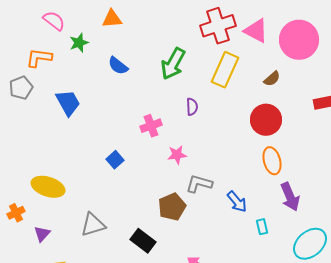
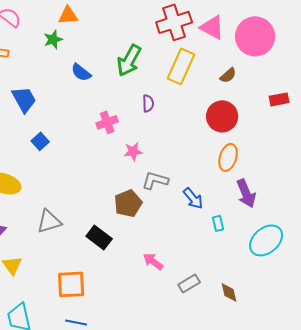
green star: (79, 43) -> (53, 39), moved
blue semicircle: (118, 66) -> (81, 72), moved
blue square: (115, 160) -> (40, 141), moved
orange ellipse: (272, 161) -> (228, 157), turned 32

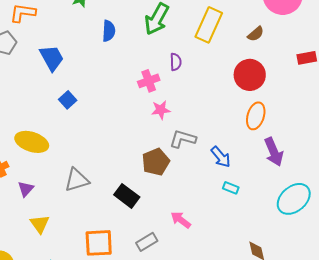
blue semicircle: (81, 72) -> (109, 31), turned -125
pink cross: (107, 122) -> (149, 81), moved
cyan rectangle: (218, 223) -> (231, 188), moved, turned -56
gray rectangle: (189, 283) -> (147, 242), moved

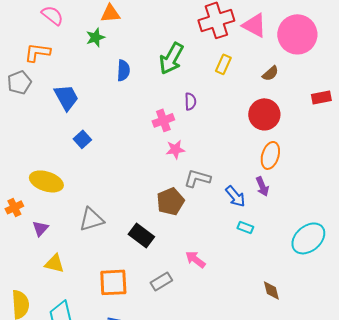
yellow rectangle: (209, 25) -> (223, 64), size x0.6
purple arrow: (274, 152) -> (262, 186), moved, size x0.7
yellow triangle: (40, 224) -> (54, 263), turned -40

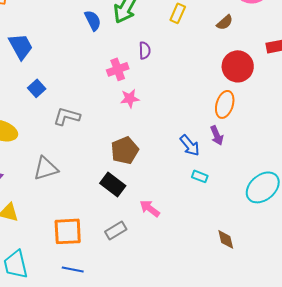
blue semicircle: (123, 70) -> (93, 20), moved, turned -30
red circle: (264, 114) -> (238, 66), moved
gray L-shape: (197, 178) -> (67, 116), moved
black rectangle: (141, 235) -> (113, 184), moved

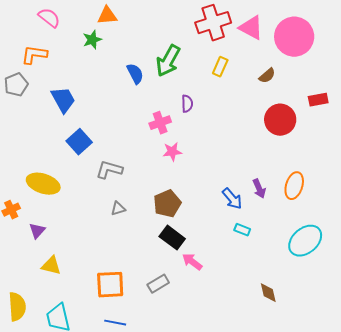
blue square: (37, 88) -> (79, 142), size x1.4
orange ellipse: (225, 104) -> (294, 186), moved
gray triangle: (46, 168) -> (118, 209), moved, size x0.6
black rectangle: (113, 184) -> (172, 238), moved

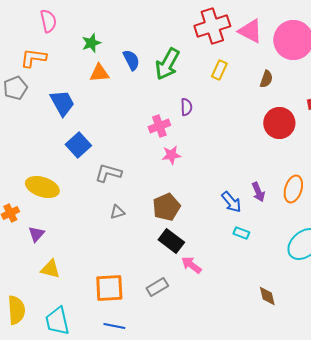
orange triangle: (107, 16) -> (99, 73), moved
pink semicircle: (49, 18) -> (48, 21), turned 40
blue semicircle: (135, 74) -> (131, 60), moved
brown semicircle: (267, 76) -> (266, 79), turned -30

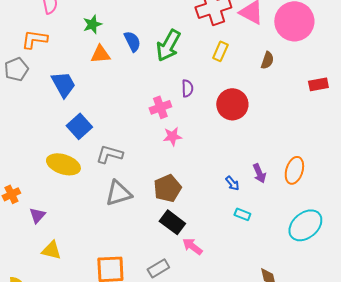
red circle: (279, 123) -> (232, 104), moved
yellow ellipse: (42, 187) -> (63, 164), moved
blue arrow: (231, 202) -> (232, 183), size x0.7
gray triangle: (117, 212) -> (118, 193), size x1.8

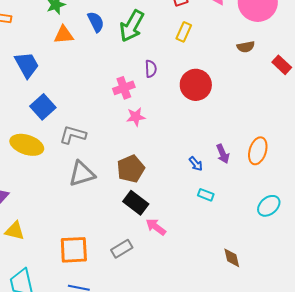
brown semicircle: (267, 60) -> (246, 47), moved, turned 60
red rectangle: (318, 84) -> (282, 65), turned 54
cyan ellipse: (305, 225) -> (269, 206), size x0.7

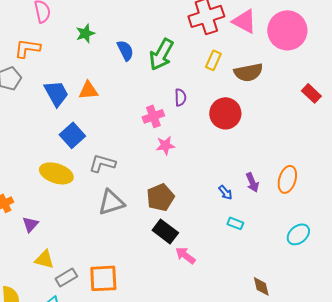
orange triangle: (64, 35) -> (88, 90), moved
brown semicircle: (246, 47) -> (248, 72), moved, size x1.6
gray rectangle: (122, 249) -> (66, 277), moved

